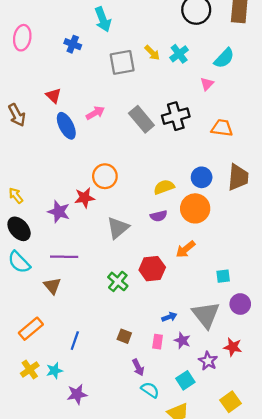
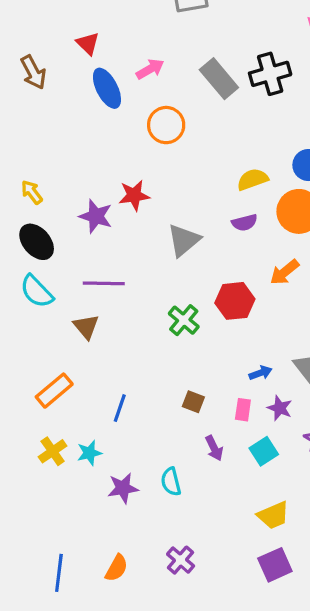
orange circle: (105, 176) -> (166, 125), moved
cyan square: (185, 380) -> (264, 451), moved
cyan semicircle: (150, 390) -> (171, 482), moved, turned -138

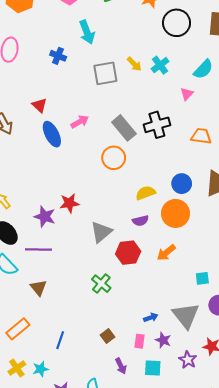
orange circle: (166, 125) -> (114, 158), moved
purple line: (104, 283) -> (38, 250), moved
red hexagon: (235, 301) -> (128, 253), moved
brown square: (193, 402) -> (107, 336), turned 32
cyan square: (264, 451) -> (153, 368), turned 36

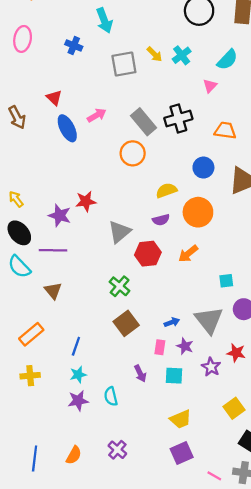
blue circle: (182, 184) -> (203, 168), moved
brown square: (107, 336) -> (126, 323), moved, size x1.6
yellow cross: (17, 368) -> (30, 376), turned 30
cyan star: (41, 369) -> (78, 375), moved

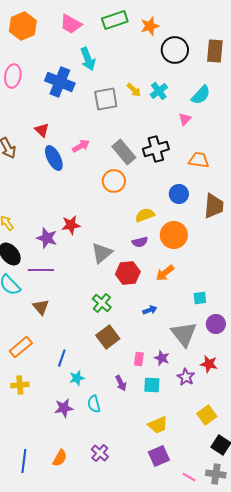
blue cross: (74, 45) -> (60, 82), size x1.8
blue arrow: (172, 322) -> (150, 310), moved
cyan star: (78, 375) -> (77, 378), moved

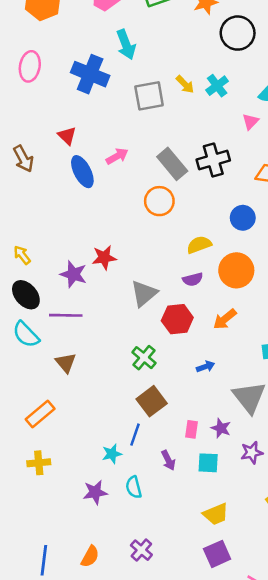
blue line: (62, 358) -> (135, 435), moved
purple star: (186, 377) -> (252, 453), turned 30

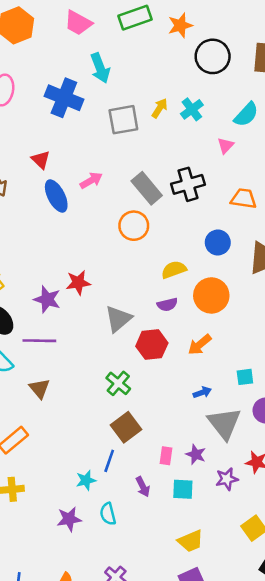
yellow arrow: (185, 84) -> (160, 108), turned -102
blue arrow: (206, 367) -> (202, 392), moved

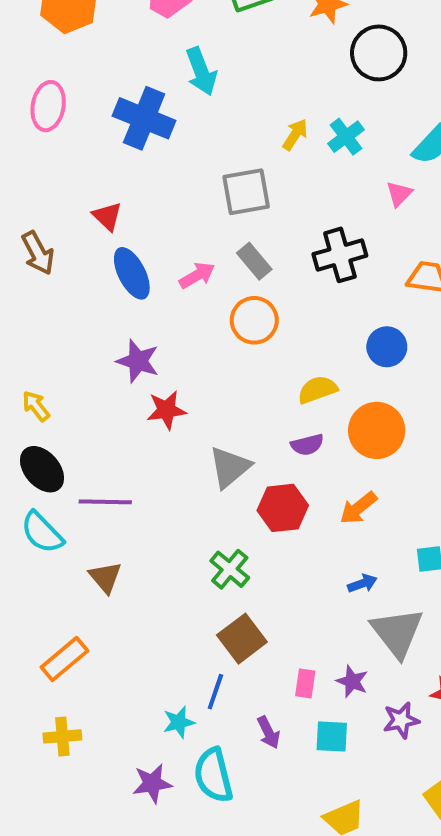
gray square: (123, 120) -> (246, 192), moved
pink arrow: (91, 180) -> (197, 275), moved
gray rectangle: (147, 188) -> (254, 261), moved, size x0.7
purple star: (47, 299) -> (138, 361), moved
cyan semicircle: (108, 514) -> (213, 775), size x1.5

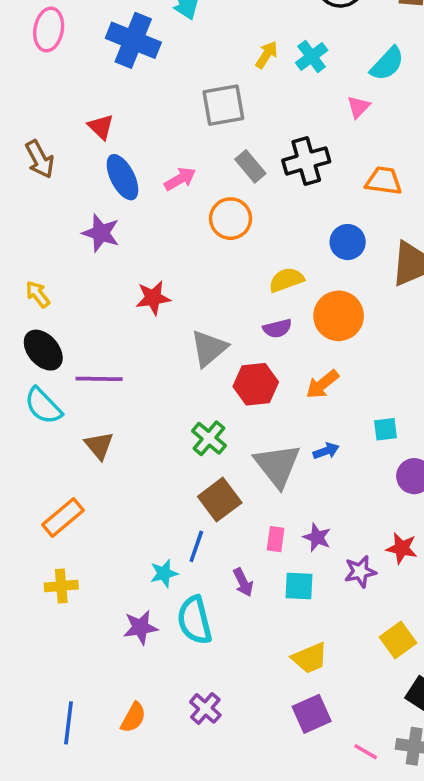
gray rectangle: (254, 261) -> (250, 166), moved
purple star: (138, 361) -> (101, 233), moved
gray triangle: (397, 632) -> (277, 465), moved

